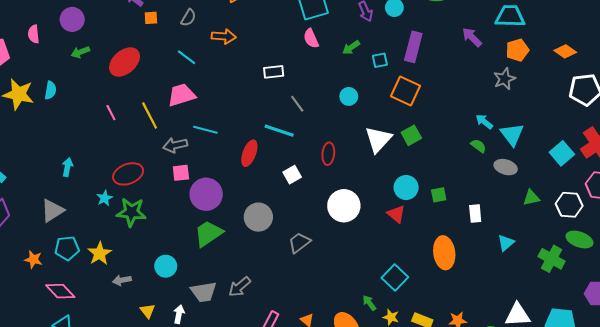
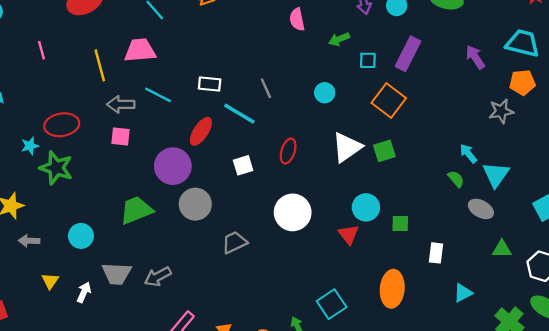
white rectangle: (274, 72) -> (210, 84), moved
pink line: (111, 113) -> (41, 50), moved
purple circle: (206, 194) -> (173, 166), moved

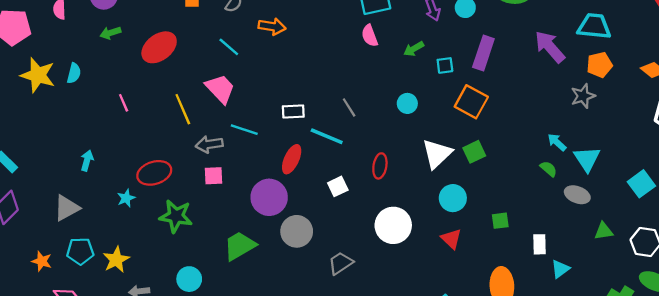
pink trapezoid: (140, 50) -> (220, 89), turned 60
purple arrow: (475, 57) -> (550, 47), size x1.4
green star: (56, 168) -> (176, 216), moved
cyan circle: (366, 207) -> (453, 198), moved
cyan triangle: (463, 293) -> (560, 269), moved

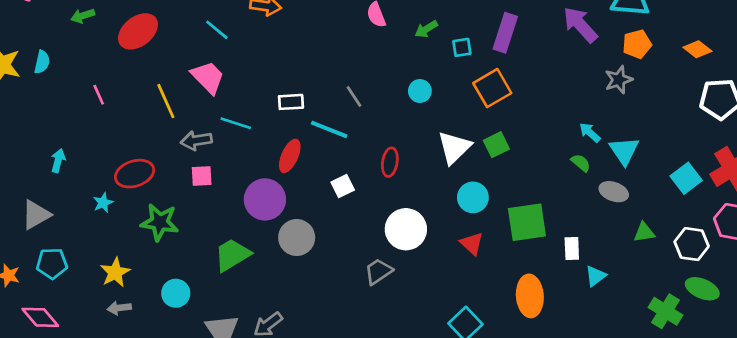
orange square: (471, 102) -> (492, 88), turned 32
green square: (500, 221) -> (527, 222), size x2.0
yellow star: (116, 260) -> (115, 272), moved
gray trapezoid: (341, 263) -> (378, 271), moved

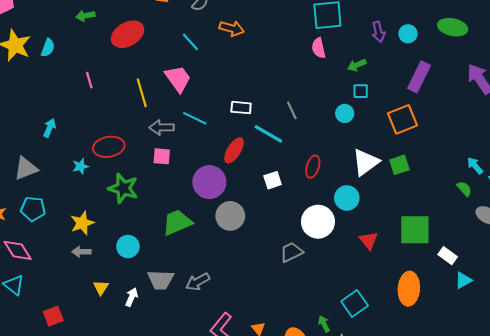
cyan square: (462, 47) -> (361, 91), moved
cyan circle: (473, 197) -> (347, 198), moved
white rectangle: (572, 248) -> (448, 256), turned -60

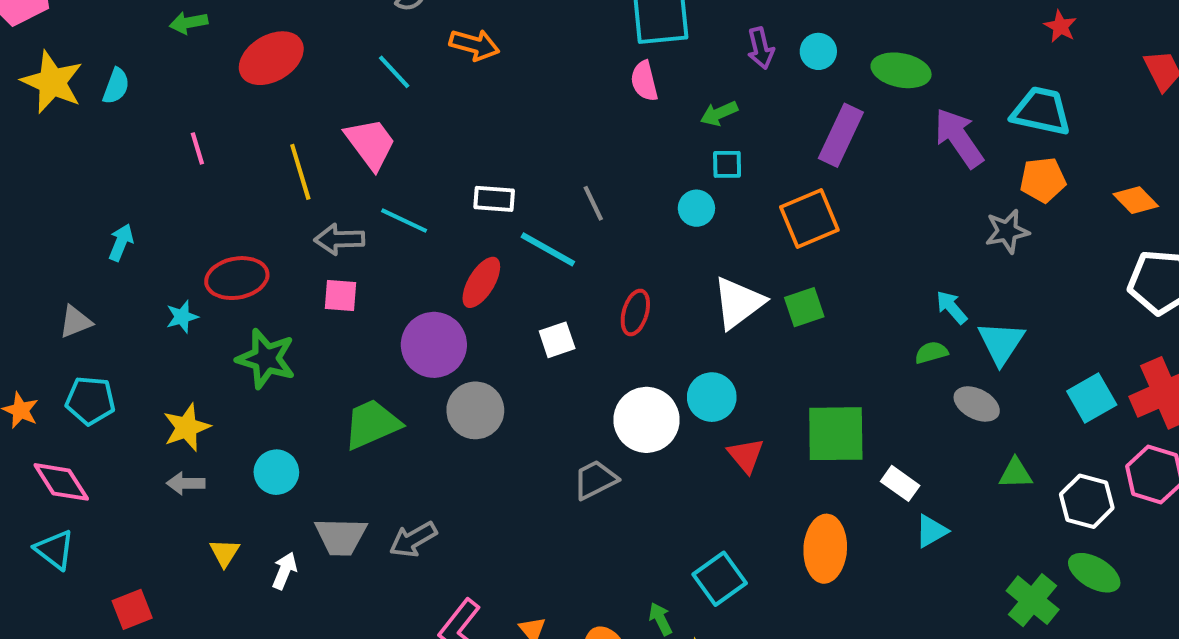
green ellipse: (453, 27) -> (901, 70), moved
gray triangle: (26, 168) -> (75, 322), size x0.7
green semicircle: (464, 189) -> (931, 352), turned -63
cyan circle: (347, 198) -> (712, 397), moved

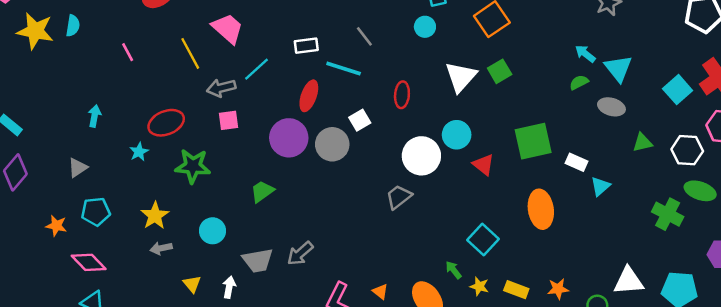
cyan line: (404, 221) -> (256, 69), turned -56
gray circle: (475, 410) -> (332, 144), moved
green trapezoid: (372, 424) -> (262, 191), size x0.7

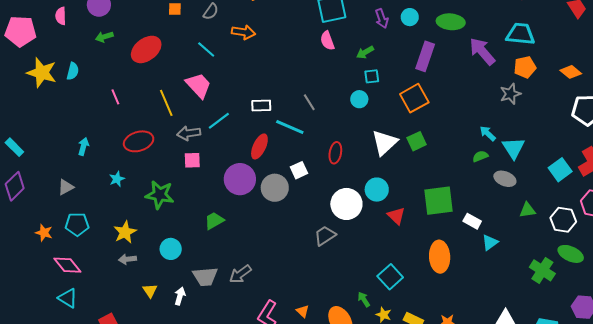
red ellipse: (166, 123) -> (139, 141), moved

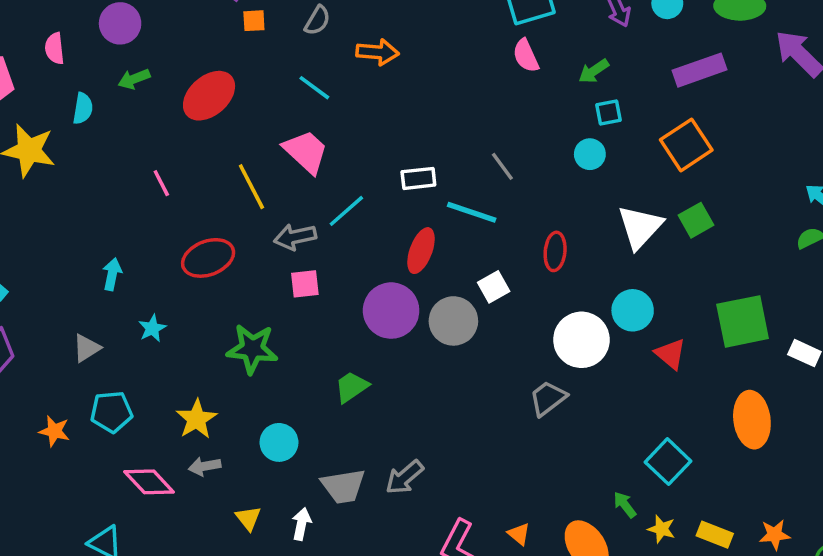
purple rectangle: (425, 56) -> (699, 70), turned 56
cyan semicircle: (73, 71) -> (83, 108), moved
cyan star: (117, 179) -> (152, 328), moved
pink diamond: (67, 265) -> (149, 482), moved

